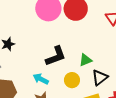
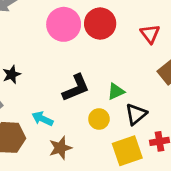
cyan arrow: (41, 79) -> (42, 119), moved

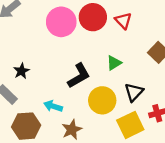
red triangle: (150, 34) -> (123, 21), moved
green triangle: (116, 91) -> (114, 63), moved
yellow circle: (99, 119) -> (102, 100), size x1.5

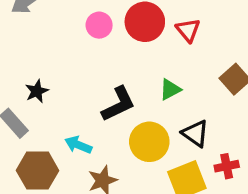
pink circle: (61, 22) -> (99, 25), size x0.6
black triangle: (134, 92) -> (195, 133), turned -42

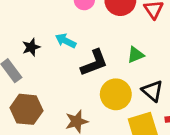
cyan arrow: (78, 145) -> (66, 41), moved

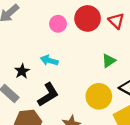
black L-shape: (94, 63) -> (48, 95), moved

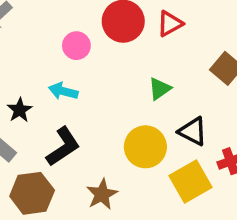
red triangle: (116, 21) -> (170, 24), turned 49
pink circle: (58, 24) -> (76, 46), moved

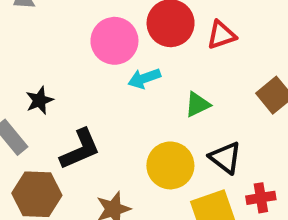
pink circle: (76, 46) -> (114, 41), size x1.5
cyan arrow: (63, 91) -> (144, 78), moved, turned -44

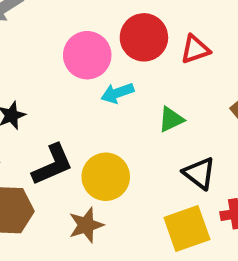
yellow circle: (170, 165) -> (106, 177), moved

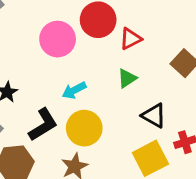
red triangle: (195, 49) -> (131, 39), moved
cyan arrow: (117, 93) -> (74, 90), moved

